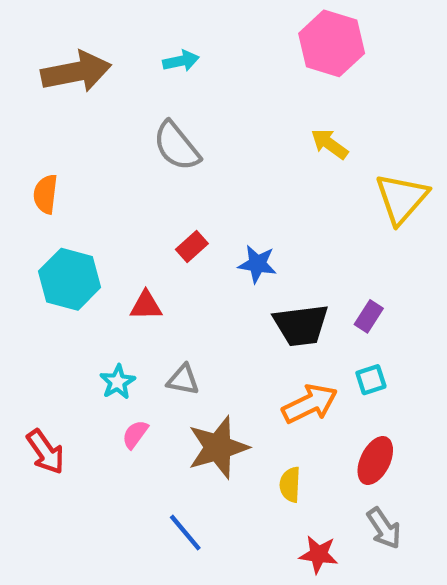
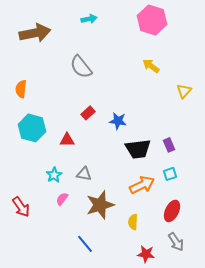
cyan arrow: (181, 61) -> (89, 19), moved
yellow triangle: (401, 198) -> (184, 91), size x0.6
purple rectangle: (369, 316) -> (169, 145), turned -56

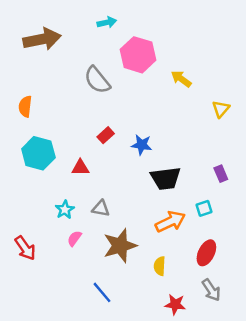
pink hexagon: (152, 20) -> (138, 55), moved
purple rectangle: (169, 145) -> (221, 174), moved

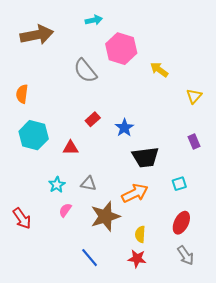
blue star: (142, 145) -> (124, 128), turned 30
purple rectangle: (221, 174) -> (194, 141), moved
orange arrow: (170, 222) -> (135, 193), moved
red star: (175, 304) -> (137, 259), moved

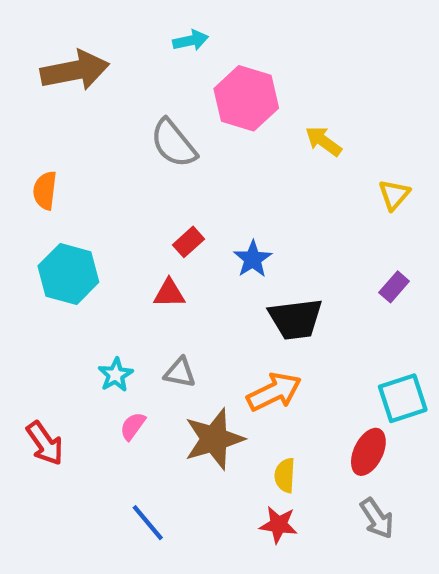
purple rectangle: (194, 141) -> (394, 287), turned 64
red triangle: (71, 148) -> (169, 293), moved
cyan square: (179, 184) -> (403, 398), moved, size x1.6
blue line: (90, 258) -> (148, 523), moved

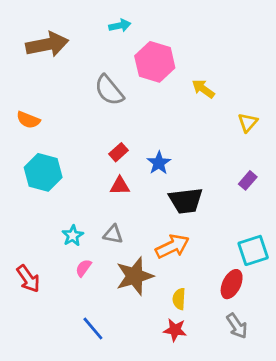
orange semicircle: (45, 190) -> (28, 120), turned -75
red triangle: (169, 293) -> (120, 186), moved

